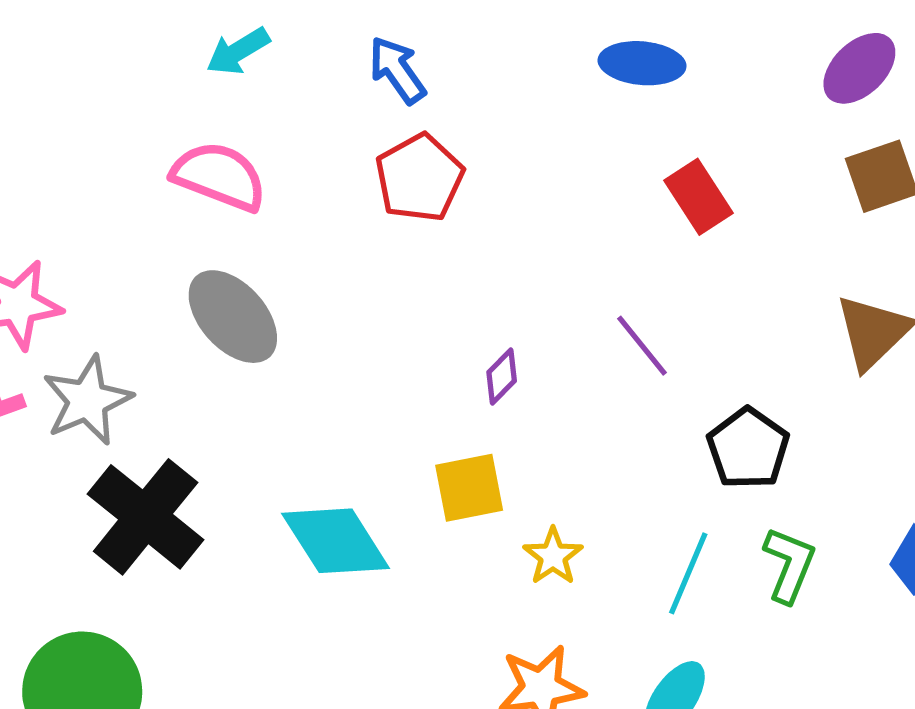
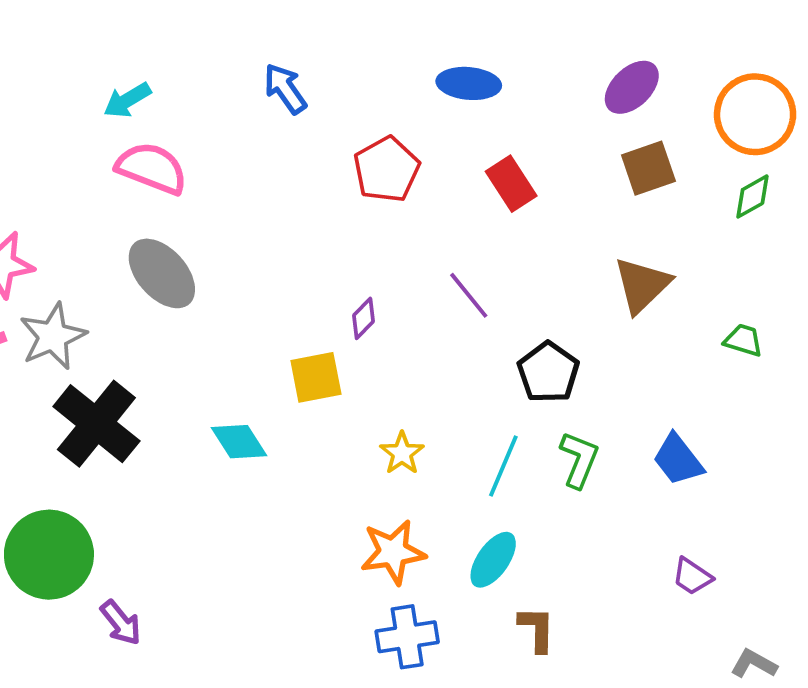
cyan arrow: (238, 51) -> (127, 100), moved
red pentagon: (419, 178) -> (387, 169), moved
yellow square: (469, 488) -> (316, 377), moved
cyan diamond: (336, 541) -> (239, 442), size x0.7

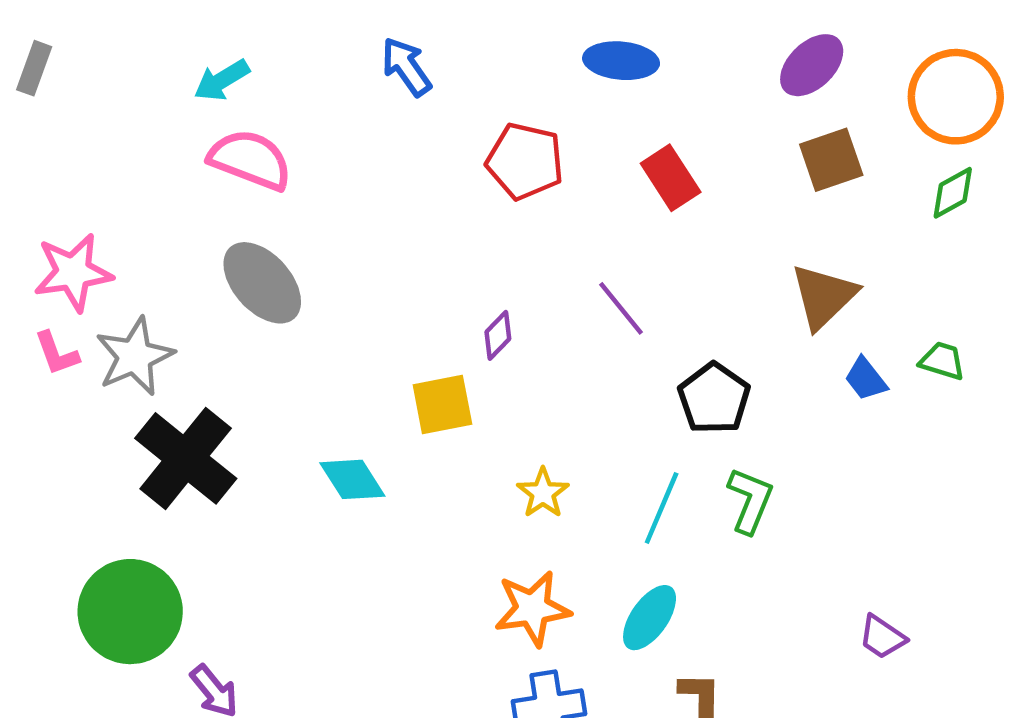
red pentagon: (387, 169) -> (525, 161), turned -30
blue trapezoid: (678, 460) -> (866, 379), moved, size x0.7

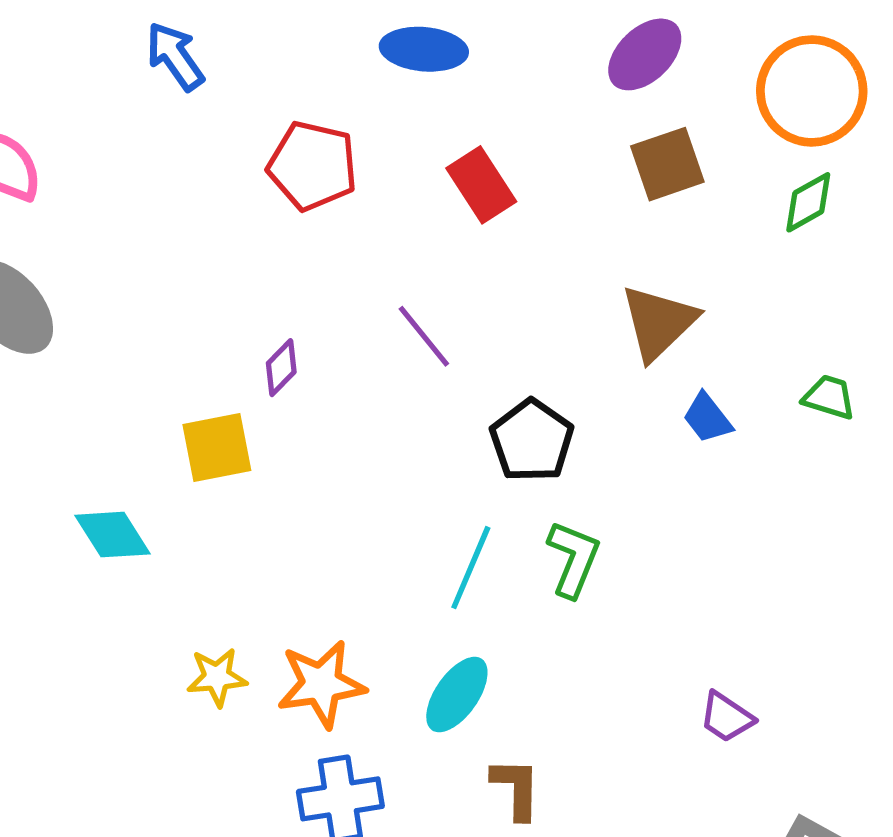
green trapezoid: (942, 361) -> (829, 397), moved
yellow star: (543, 493) -> (217, 677), moved, turned 30

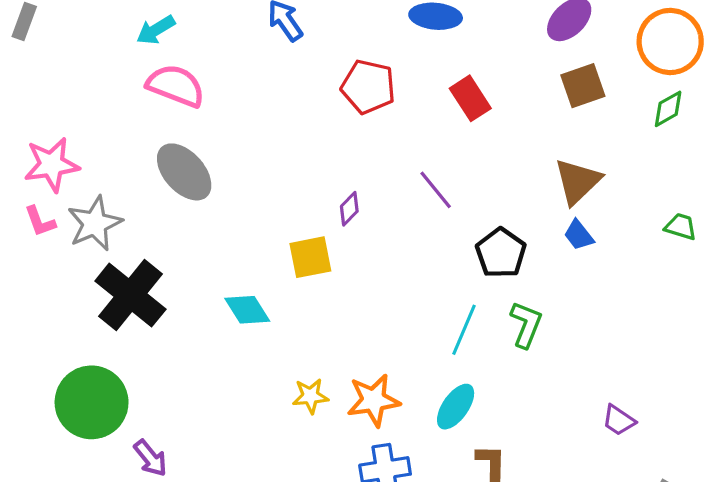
blue trapezoid: (707, 418) -> (579, 235), moved

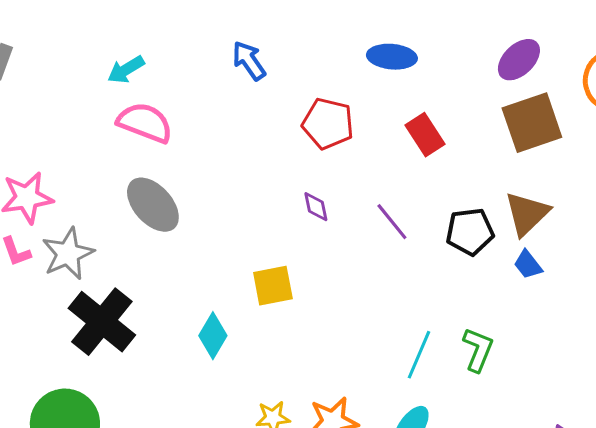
brown square: (583, 86) -> (532, 123), size x1.4
purple diamond: (349, 209) -> (316, 207), moved, turned -56
black pentagon: (501, 253) -> (470, 232), moved, turned 30
cyan diamond: (247, 310) -> (213, 336), turned 63

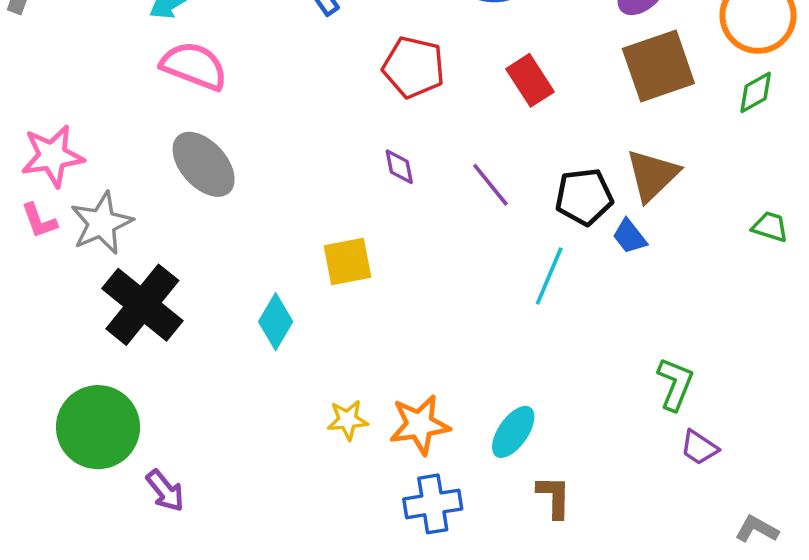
blue trapezoid: (528, 265) -> (630, 236), moved
green L-shape: (478, 350) -> (675, 384), moved
cyan line: (419, 355) -> (549, 276), moved

